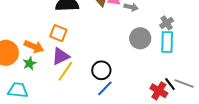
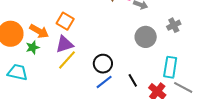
cyan rectangle: (167, 42) -> (170, 67), moved
black line: (170, 84) -> (133, 80), moved

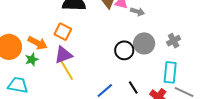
gray cross: (174, 25) -> (174, 41), moved
yellow line: (67, 60) -> (67, 70), turned -70
black circle: (103, 64) -> (124, 50), moved

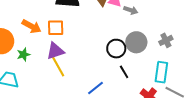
orange square: (63, 32) -> (56, 28), turned -30
orange arrow: (38, 43) -> (32, 26), moved
black line: (133, 88) -> (124, 72), moved

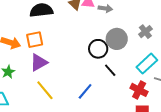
yellow line: (58, 66) -> (45, 90), moved
cyan rectangle: (161, 72) -> (147, 64), turned 50

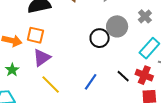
orange square: (35, 40) -> (35, 35), turned 30
black line: (110, 70) -> (123, 76), moved

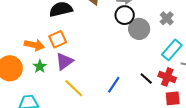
orange square: (35, 35) -> (58, 39), turned -36
black circle: (100, 38) -> (125, 15), moved
green star: (12, 70) -> (40, 66), moved

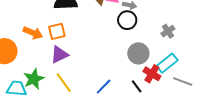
gray circle: (139, 29) -> (138, 53), moved
green star: (40, 66) -> (34, 79), moved, size x1.5
red cross: (167, 77) -> (152, 74), moved

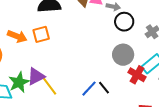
black circle: (127, 20) -> (124, 22), moved
purple triangle: (59, 54) -> (36, 76), moved
black line: (137, 86) -> (104, 88), moved

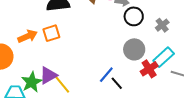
orange arrow: (17, 36) -> (28, 36), turned -42
red cross: (137, 75) -> (149, 69), turned 30
blue line: (89, 89) -> (106, 75), moved

